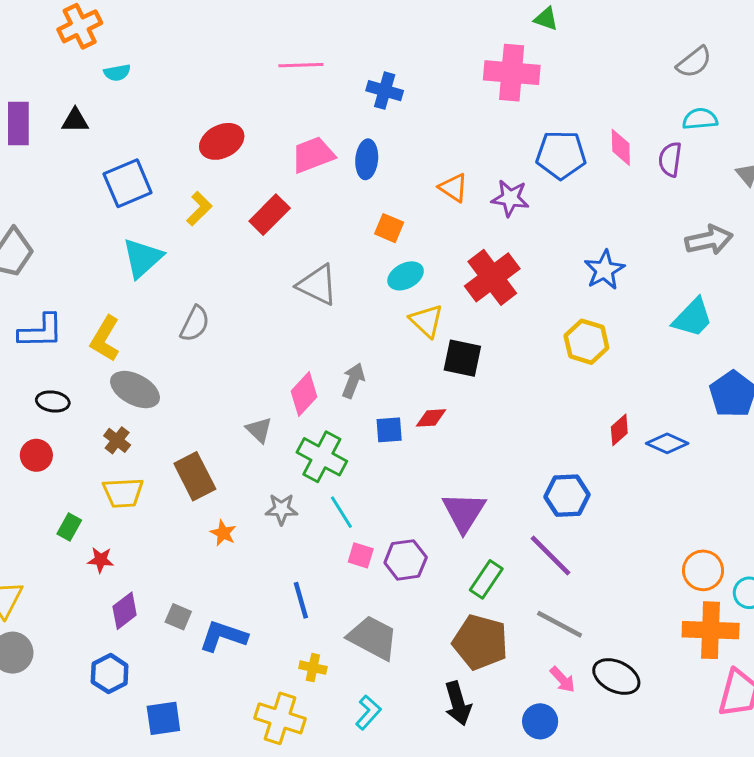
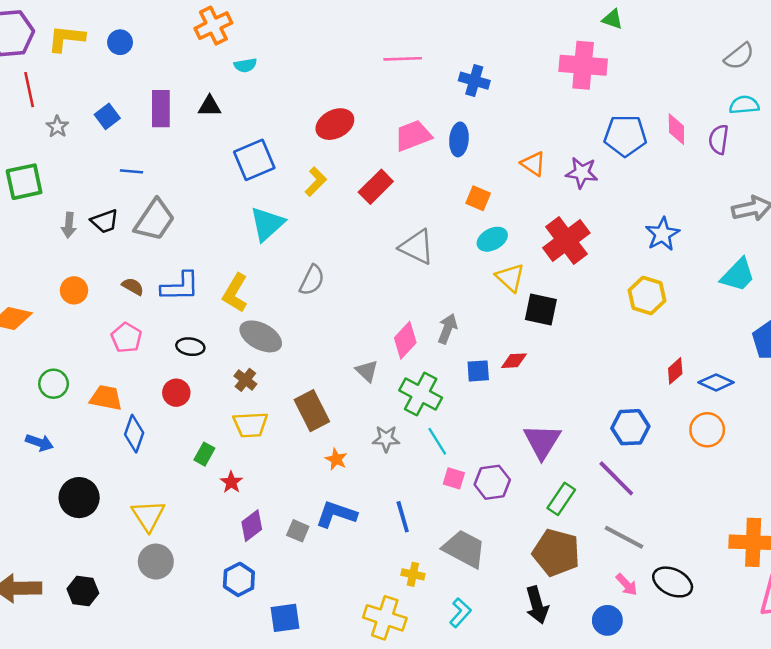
red star: (101, 560) -> (231, 482), turned 30
orange circle: (703, 570) -> (707, 430), moved
blue L-shape: (223, 636) -> (336, 514), moved

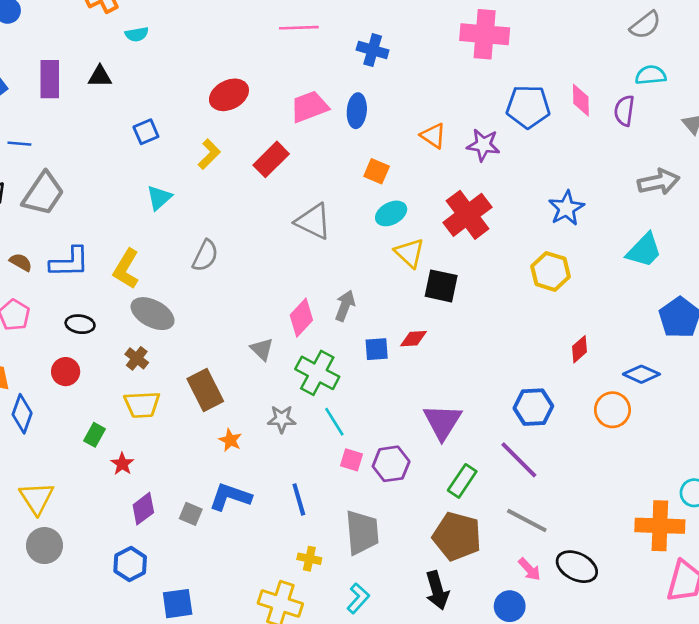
blue square: (254, 160) -> (146, 132), size x0.6
cyan triangle: (267, 224) -> (159, 198), size x0.7
blue diamond: (716, 382) -> (641, 374), moved
gray trapezoid: (464, 549) -> (362, 532), turned 57

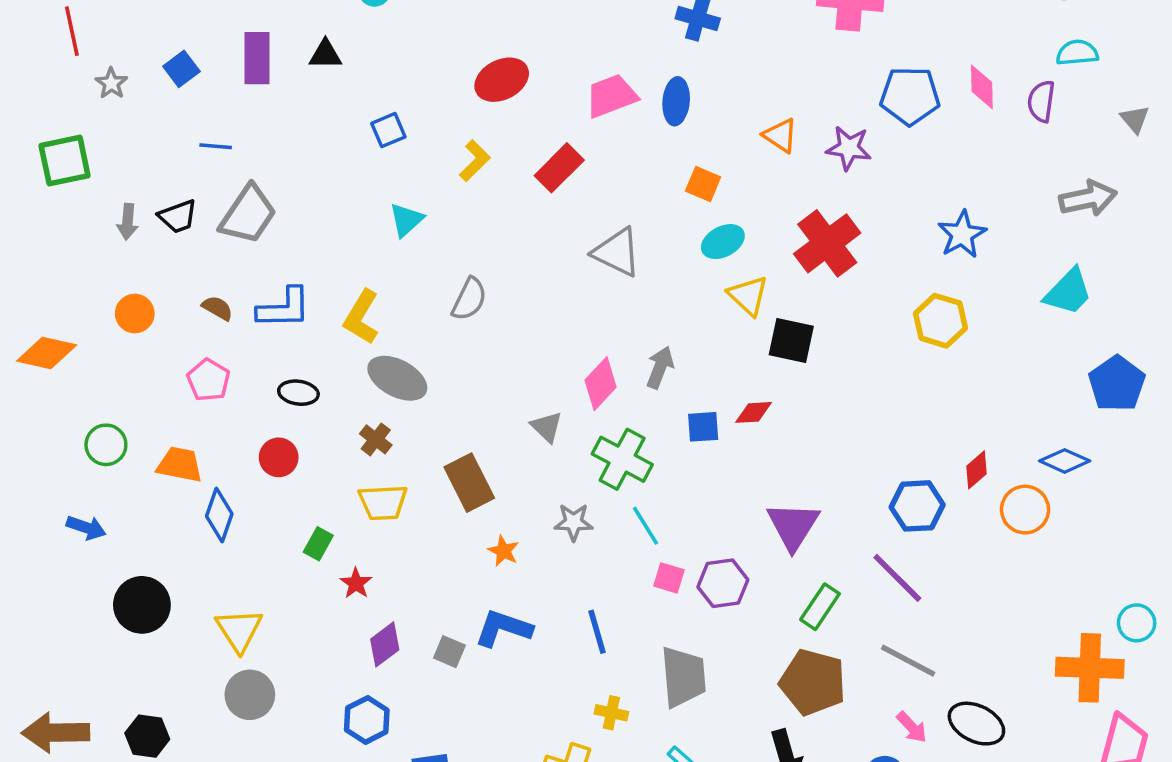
red diamond: (580, 349) -> (976, 470), moved

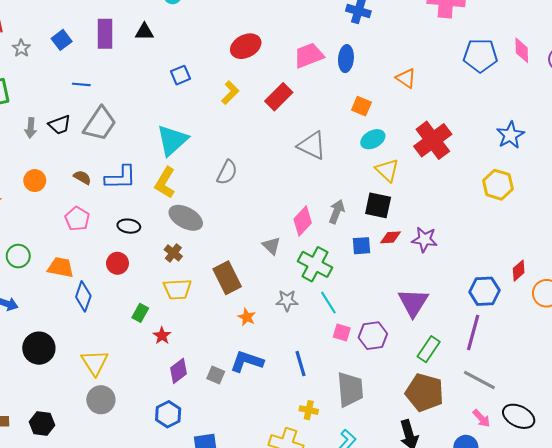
purple star: (849, 148) -> (425, 239), moved
cyan triangle: (406, 220) -> (172, 140), moved, size x1.6
black square: (791, 340) -> (378, 205), moved
purple line: (897, 578) -> (473, 333), turned 60

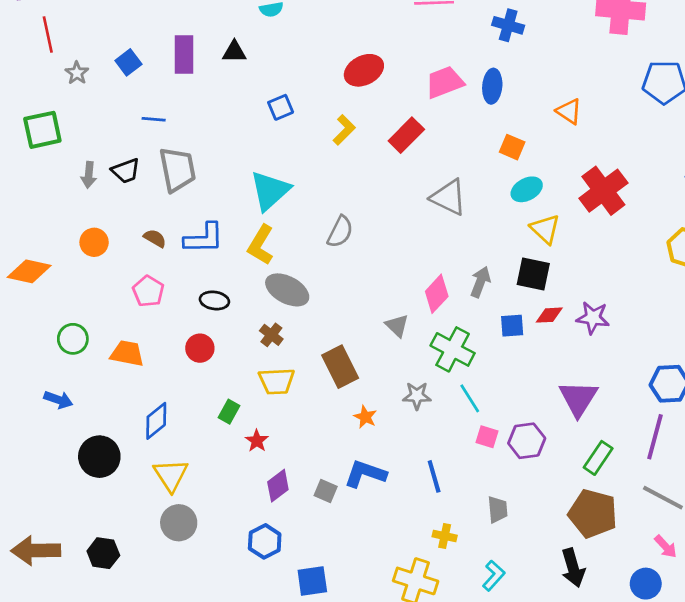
gray trapezoid: (100, 124) -> (177, 170), turned -45
blue diamond: (83, 296) -> (156, 421), moved, turned 32
gray trapezoid: (350, 389) -> (498, 510), size x0.6

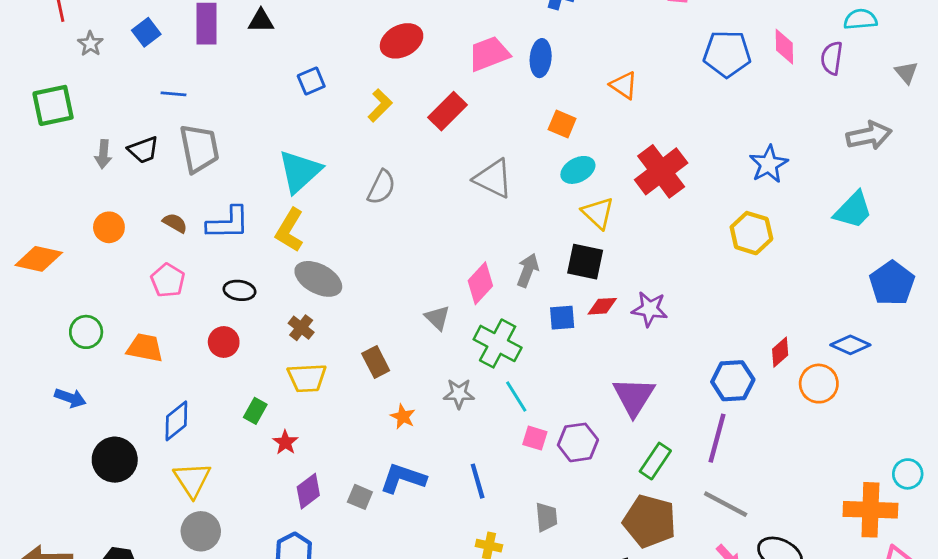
gray semicircle: (340, 232) -> (381, 187), moved
brown rectangle: (340, 367) -> (376, 362), size x0.7

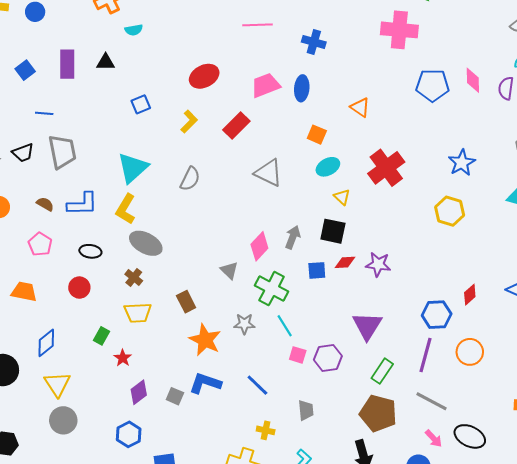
yellow triangle: (598, 213) -> (342, 197), size x0.7
orange circle: (819, 384) -> (470, 352), moved
orange star: (403, 417) -> (205, 340), size x1.8
blue line: (478, 481) -> (257, 385), turned -30

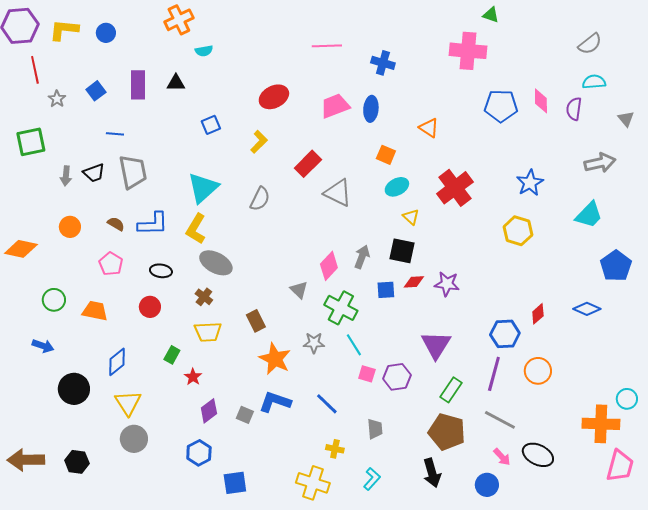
red rectangle: (236, 126) -> (308, 164), moved

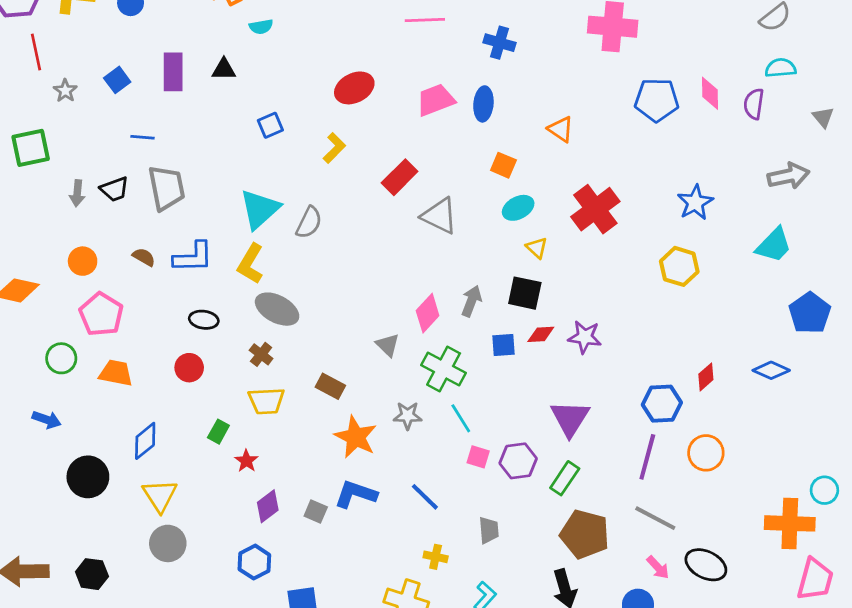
gray semicircle: (260, 199) -> (309, 222), moved
pink pentagon: (111, 264) -> (101, 314), moved, size x1.4
brown rectangle: (256, 321) -> (330, 386), turned -35
green rectangle: (451, 390) -> (565, 478), moved

